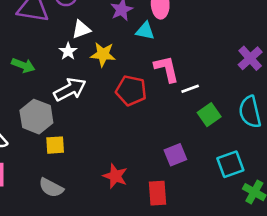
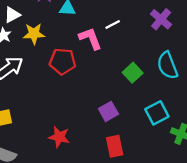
white line: (190, 89) -> (113, 25), moved
red rectangle: (158, 193) -> (115, 146), moved

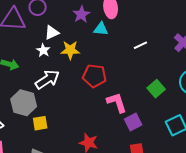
pink L-shape: (90, 38) -> (117, 102), moved

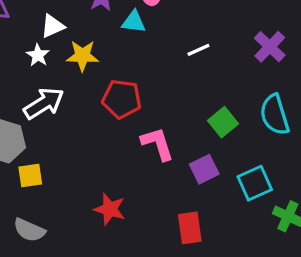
purple square: (133, 122) -> (204, 169), moved

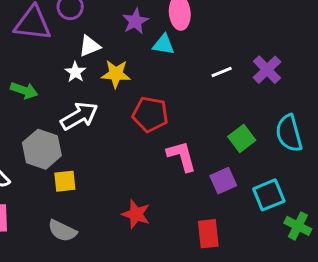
purple cross: (270, 47) -> (267, 70), moved

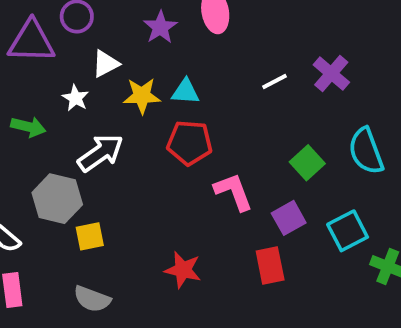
cyan triangle: (164, 45) -> (185, 92), moved
white star: (75, 72) -> (75, 98), moved
red rectangle: (208, 234) -> (270, 265), moved

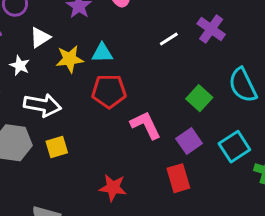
white arrow: (101, 153) -> (42, 105), turned 51
yellow square: (90, 236) -> (57, 147), moved

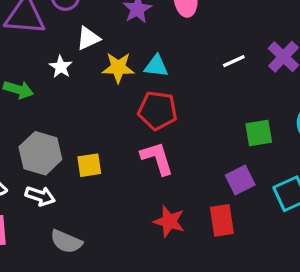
green square: (199, 98) -> (259, 133), turned 30
white arrow: (42, 105) -> (40, 196), moved, size x0.7
pink L-shape: (146, 125) -> (157, 158), moved
red star: (113, 188) -> (169, 221), moved

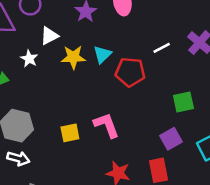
cyan triangle: (156, 66) -> (102, 54), turned -48
red pentagon: (158, 111) -> (130, 72), moved
yellow square: (89, 165) -> (70, 133), moved

